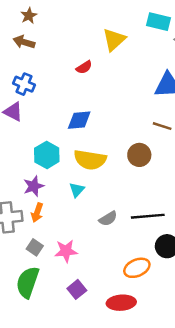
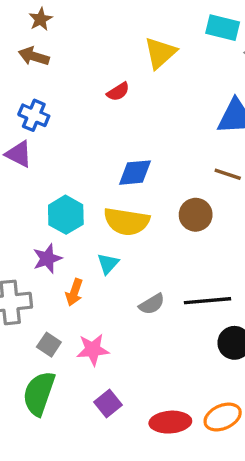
blue diamond: (79, 120) -> (135, 173), moved
orange arrow: (37, 213) -> (74, 292), moved
orange ellipse: (137, 268) -> (223, 417), moved

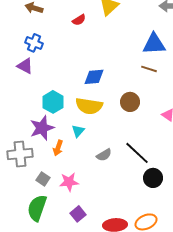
red semicircle: (118, 92) -> (79, 20), moved
brown line: (228, 174) -> (149, 69), moved
purple star: (47, 259) -> (42, 128), size x1.4
black line: (207, 301) -> (137, 153), turned 48

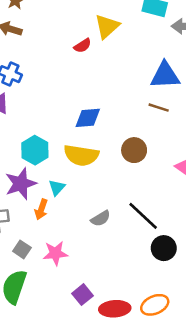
red semicircle: (79, 20) -> (83, 46), moved
cyan triangle: (78, 131) -> (57, 188), moved
purple square: (78, 214) -> (83, 295), moved

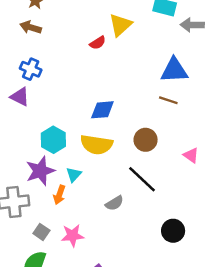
black line: (143, 216) -> (142, 179), moved

